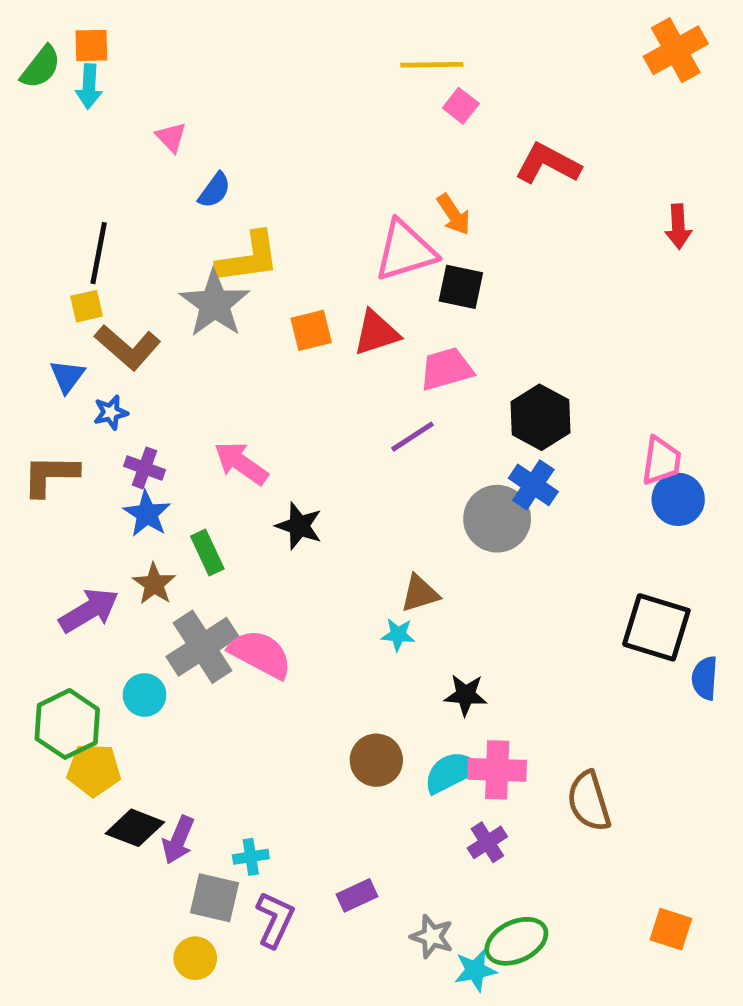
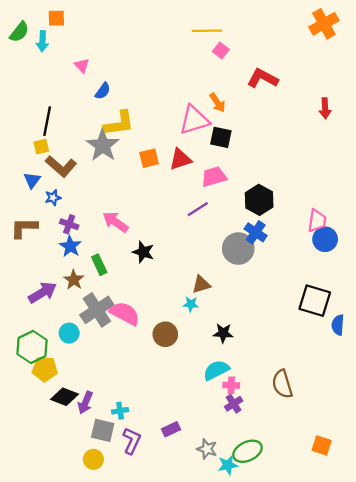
orange square: (91, 45) -> (56, 18), moved
brown circle: (376, 760) -> (165, 334), moved
pink cross: (497, 770) -> (231, 385), moved, size x0.6

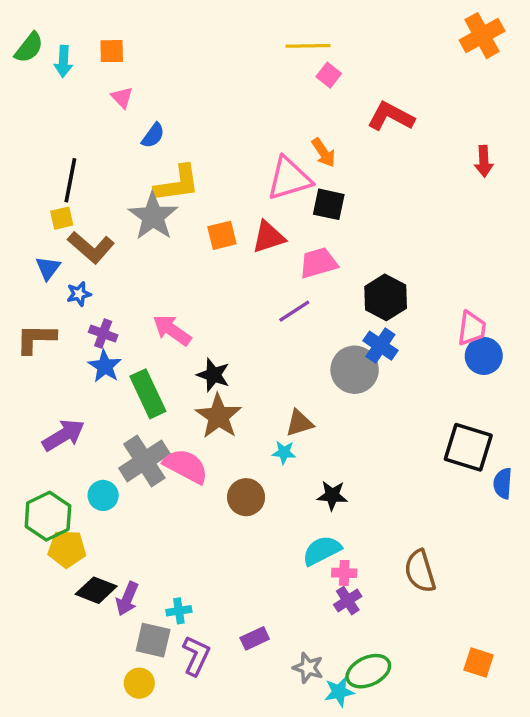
orange square: (56, 18) -> (112, 51), moved
green rectangle: (99, 265) -> (148, 394), size x1.5
brown star: (74, 280) -> (218, 416), moved, size x1.5

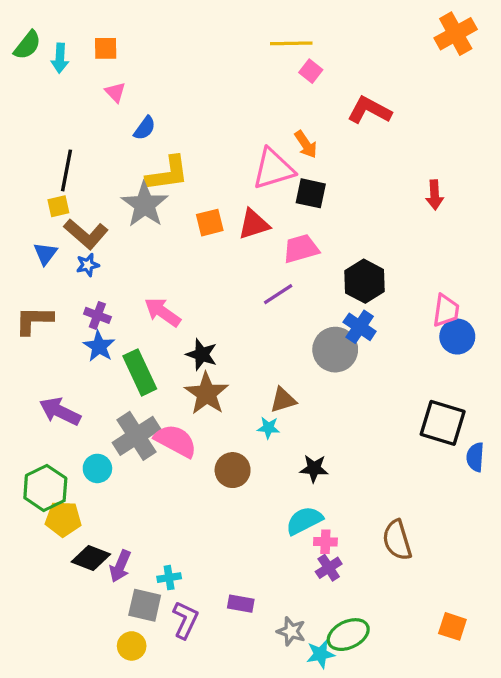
red arrow: (484, 161) -> (435, 195), moved
blue star: (79, 294) -> (88, 265), moved
purple arrow: (63, 435) -> (60, 411), turned -123
purple rectangle: (255, 638) -> (241, 604), turned 35

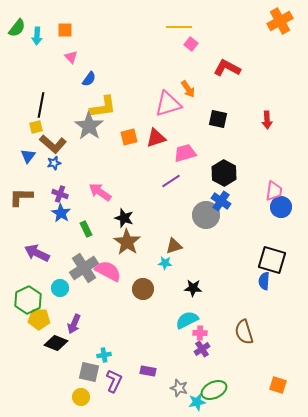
black square: (311, 193) -> (218, 119), moved
green rectangle: (140, 372) -> (86, 229), size x0.6
blue semicircle: (475, 457) -> (264, 281), moved
purple arrow: (120, 566) -> (74, 324), moved

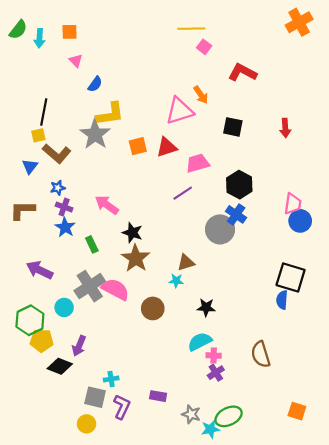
blue star: (54, 163) -> (58, 188), moved

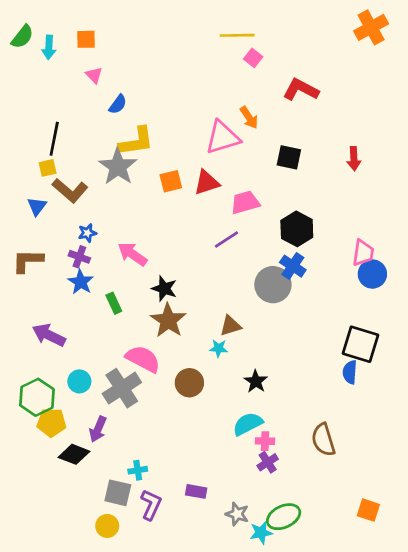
blue star: (58, 188) -> (87, 233), moved
gray cross: (90, 286) -> (122, 388), moved
black star: (206, 307) -> (256, 381), turned 30

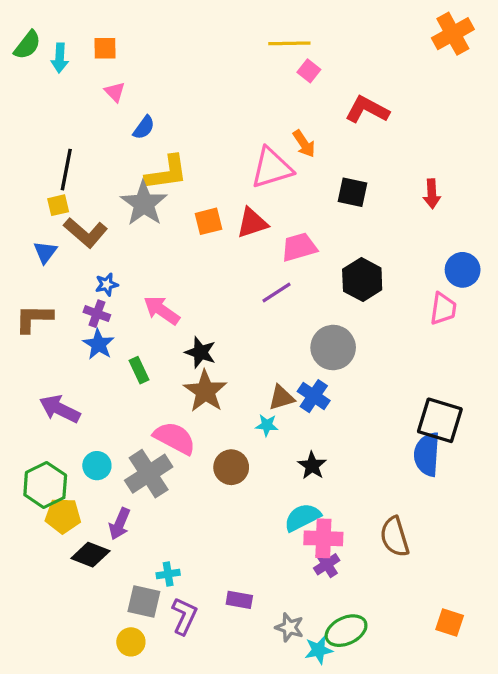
blue cross: (293, 266) -> (314, 396), moved
blue circle: (372, 274) -> (463, 270), moved
blue semicircle: (350, 372) -> (427, 454), size x1.5
pink cross: (265, 441) -> (323, 538), size x1.6

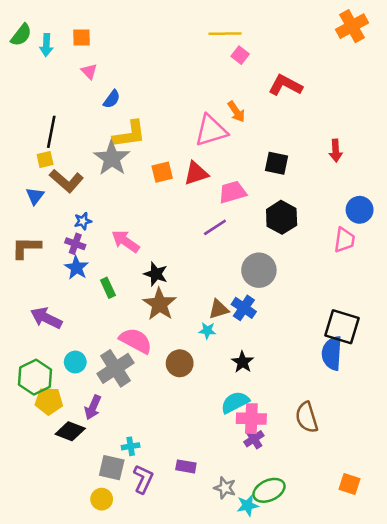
black square: (353, 192) -> (277, 163), moved

